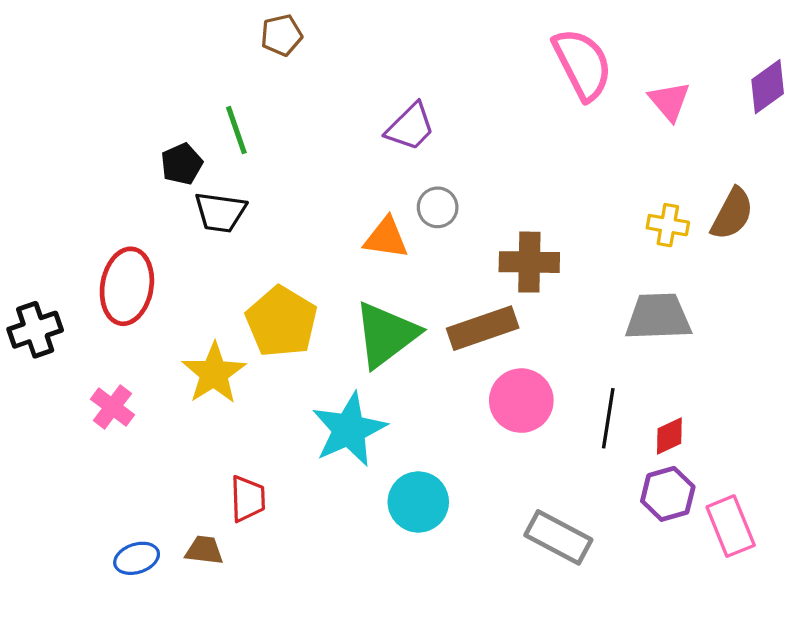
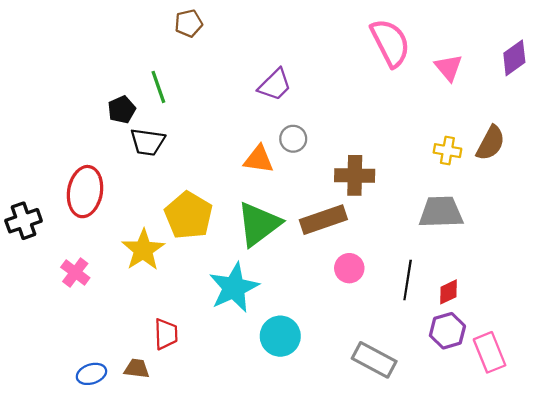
pink circle: (521, 401) -> (349, 268), size x0.7

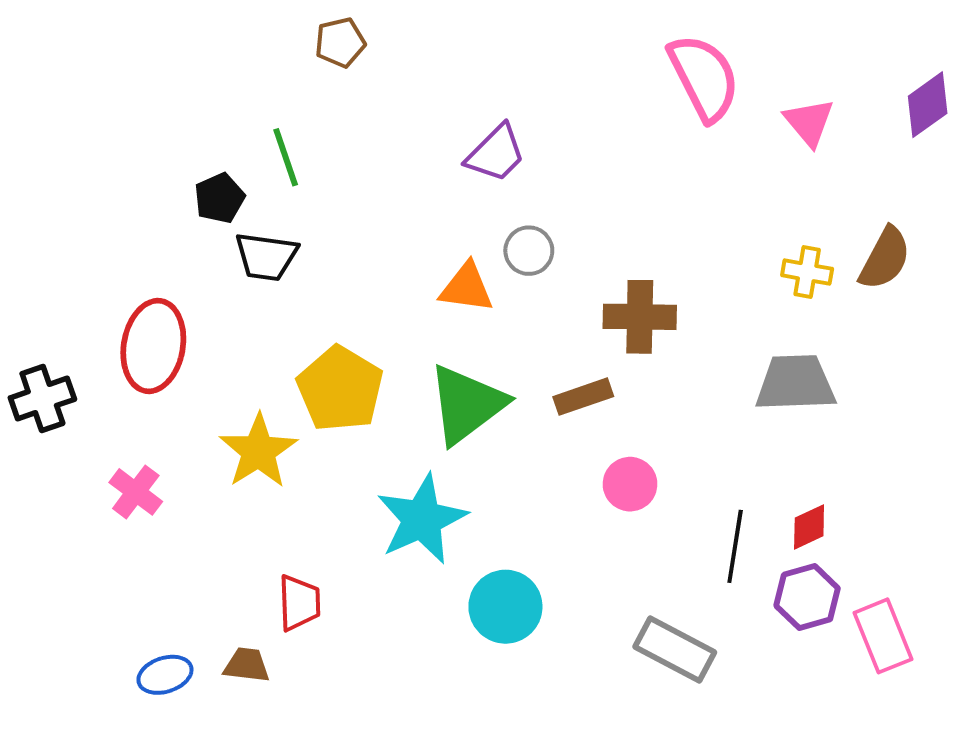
brown rectangle: (323, 220) -> (583, 397), size x0.7
black line: (408, 280) -> (735, 546), moved

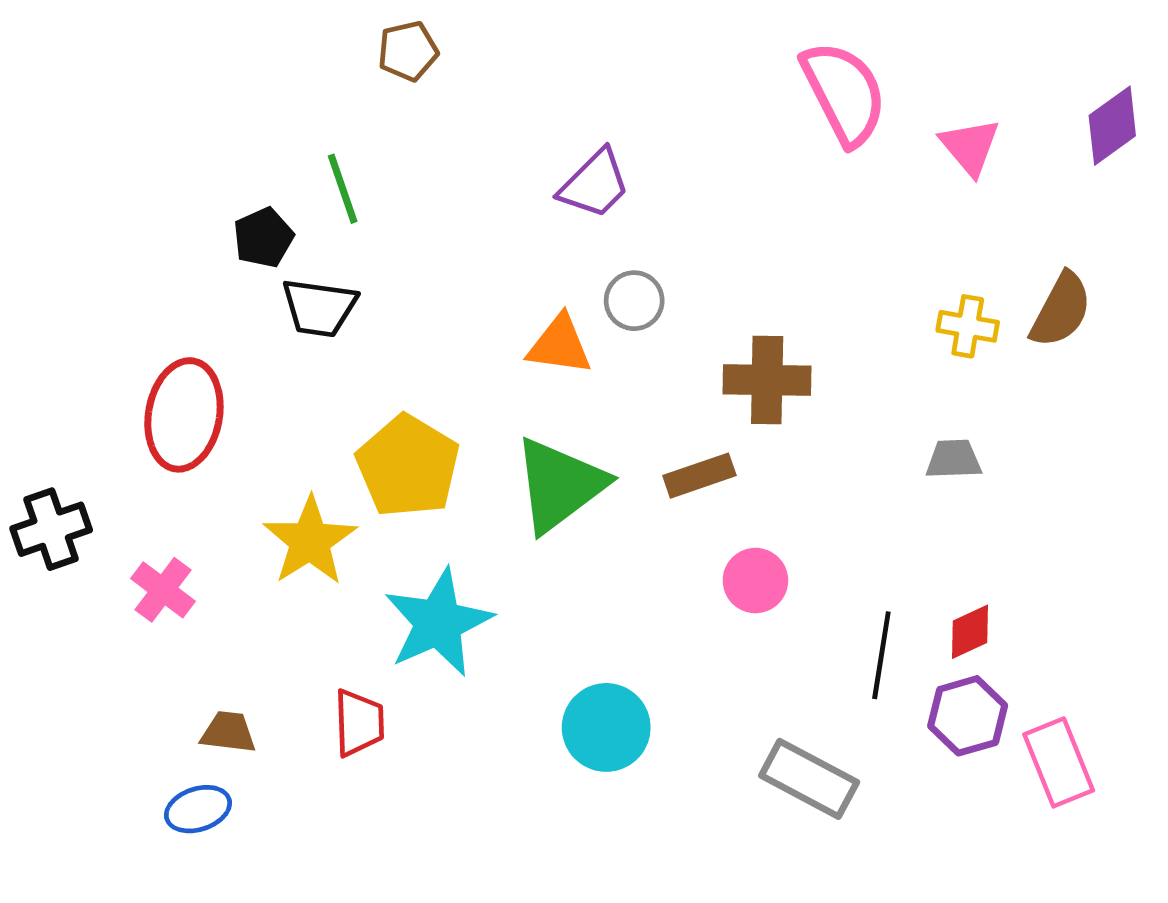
gray trapezoid: (795, 383) -> (954, 459), size x0.6
black cross: (42, 399) -> (51, 529), moved
cyan star: (422, 519) -> (438, 623), moved
brown trapezoid: (247, 665) -> (228, 732), moved

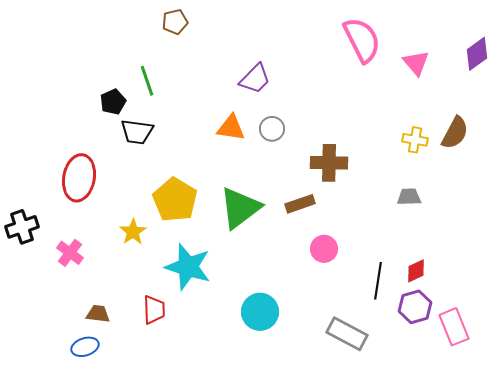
orange triangle: (560, 345) -> (231, 128), moved
yellow star: (310, 541) -> (133, 232), size x0.7
cyan star: (438, 623) -> (188, 267), turned -30

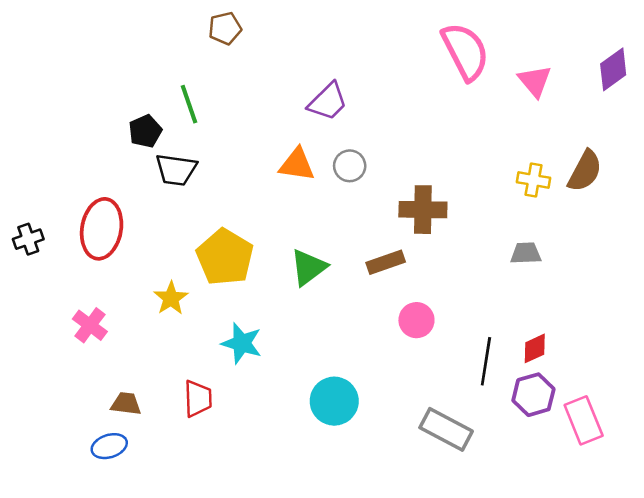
green triangle: (240, 208) -> (309, 267), size x0.7
black cross: (22, 227) -> (28, 239), moved, size x0.7
cyan star: (188, 267) -> (242, 343), size x0.7

